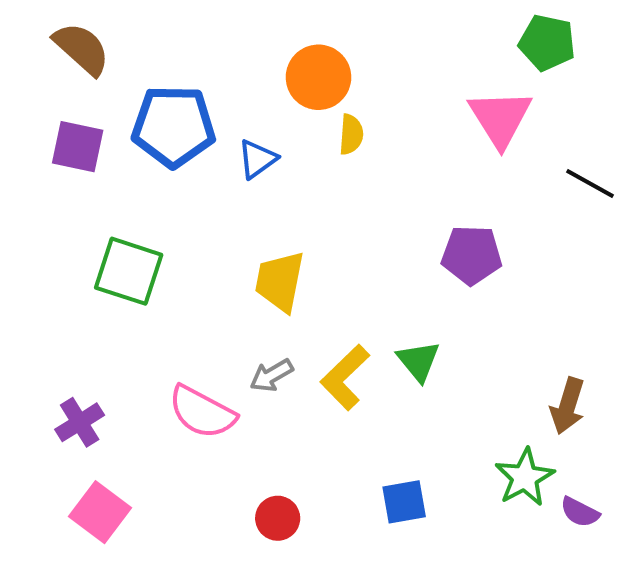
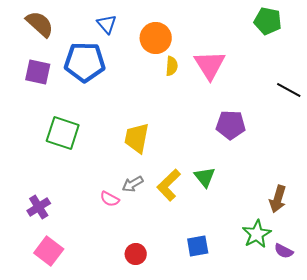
pink triangle: (500, 118) -> (210, 65), moved
blue triangle: (257, 159) -> (107, 24), moved, turned -35
pink semicircle: (202, 412) -> (110, 199), moved, size x0.6

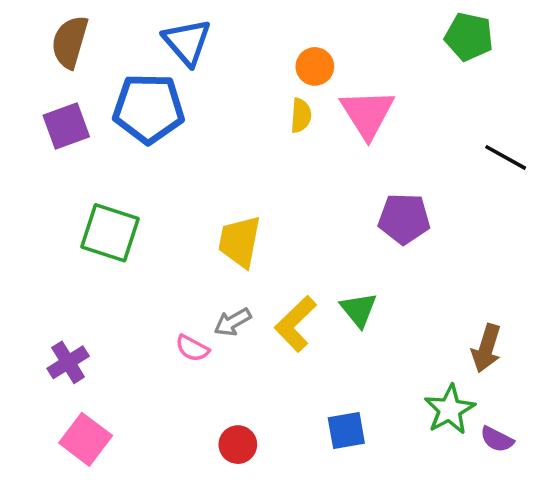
brown semicircle: (40, 24) -> (70, 42), turned -116
blue triangle: (107, 24) -> (187, 42), size x1.4
orange circle: (156, 38) -> (315, 66), moved, size x0.7
purple square: (38, 72) -> (66, 126), turned -32

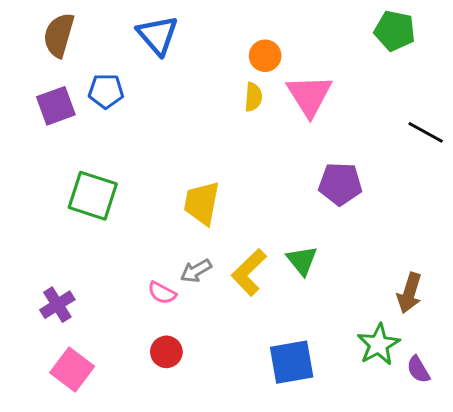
blue pentagon: (149, 108) -> (106, 91), moved, size x0.6
blue square: (346, 431) -> (292, 362), size x1.4
purple semicircle: (497, 439) -> (418, 370), turned 32
red circle: (238, 445) -> (166, 352), moved

